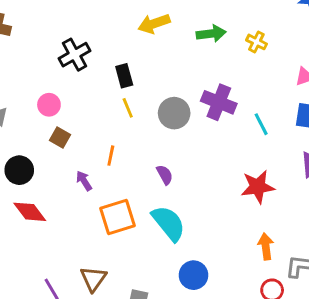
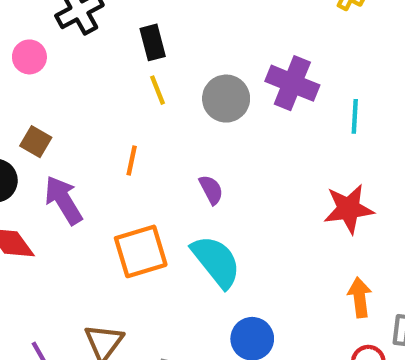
pink circle: (49, 105) -> (29, 57), moved
cyan line: (261, 124) -> (355, 116), turned 30
brown square: (60, 138) -> (36, 142), moved
purple arrow: (84, 181) -> (63, 200), moved, size x1.6

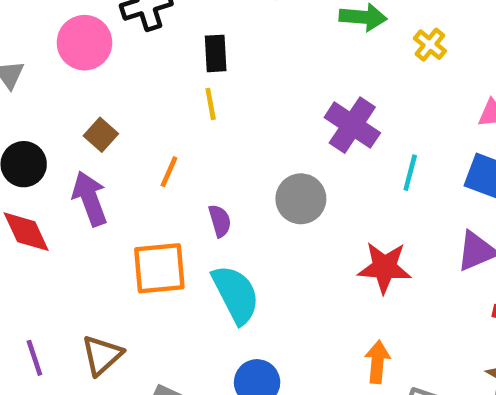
pink circle: (29, 57) -> (84, 43), size x1.5
gray circle: (226, 99) -> (301, 199), moved
brown square: (36, 142) -> (101, 135), moved
purple semicircle: (211, 190) -> (220, 221), moved

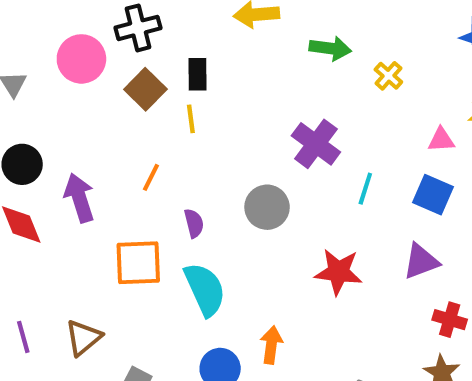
brown square: (101, 135) -> (145, 89), moved, size x1.4
orange arrow: (377, 362) -> (271, 345), moved

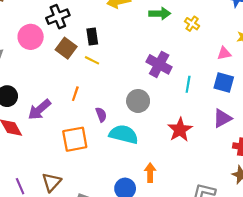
yellow line: (191, 119) -> (92, 60), turned -48
purple arrow: (79, 198) -> (39, 110), turned -105
red star: (338, 272) -> (180, 130), turned -30
cyan semicircle: (205, 289) -> (124, 134), moved, turned -44

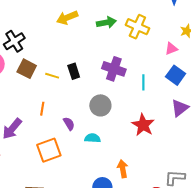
yellow cross: (192, 24) -> (137, 27), size x1.6
black rectangle: (92, 37) -> (74, 71), moved
blue square: (224, 83) -> (176, 75), turned 30
cyan semicircle: (124, 134) -> (93, 138), size x0.6

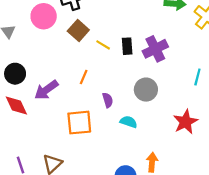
purple cross: (114, 69) -> (155, 49), moved, turned 30

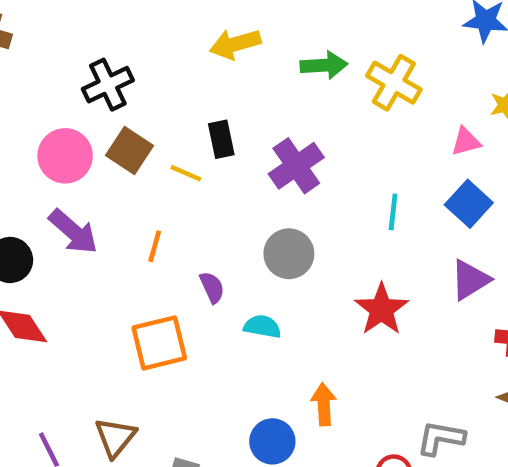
pink circle: (44, 16) -> (65, 156), moved
black rectangle: (127, 46) -> (221, 139), moved
purple arrow: (46, 90) -> (73, 232), moved, turned -95

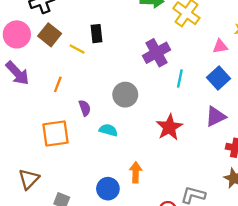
purple cross: (296, 166) -> (156, 53), moved

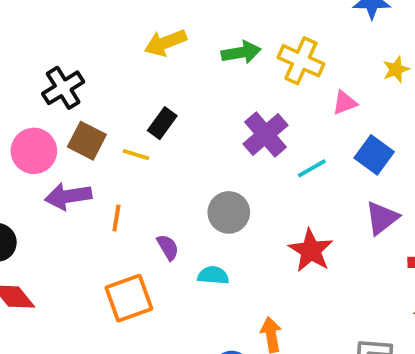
black rectangle: (96, 34) -> (162, 123), turned 54
pink triangle: (220, 46) -> (345, 103), moved
purple arrow: (17, 73) -> (68, 196), moved, turned 136
cyan line: (180, 78) -> (312, 168), turned 60

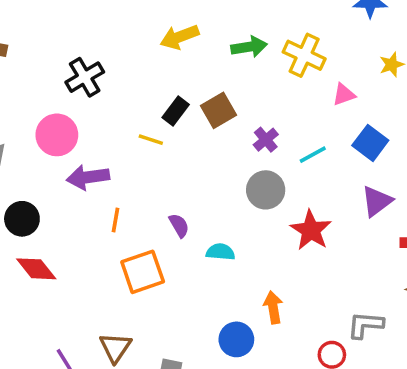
purple cross: (266, 135) -> (266, 140), moved, size x0.6
brown square: (87, 141) -> (219, 110), moved, turned 32
gray circle: (229, 212) -> (266, 190), moved
orange line: (116, 218) -> (115, 220), moved

